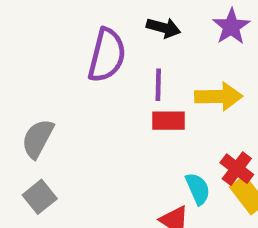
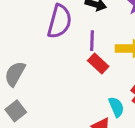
red rectangle: (168, 121) -> (98, 63), turned 42

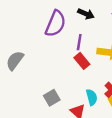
gray square: (16, 111) -> (52, 98), moved

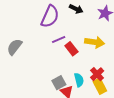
purple line: (79, 42) -> (59, 40), moved, turned 56
gray square: (52, 98) -> (59, 83), moved

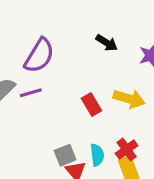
purple semicircle: (50, 16) -> (39, 56), moved
purple line: (59, 40) -> (31, 93), moved

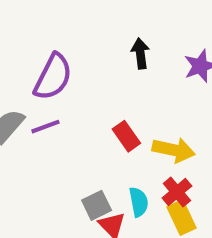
black arrow: (107, 43) -> (140, 54), turned -125
yellow arrow: (129, 99) -> (174, 150), moved

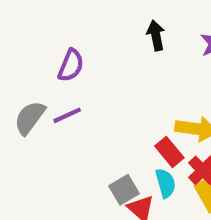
purple semicircle: (53, 77) -> (71, 65), size x0.7
red rectangle: (126, 136) -> (169, 152), moved

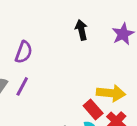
purple line: (67, 115) -> (22, 86), turned -36

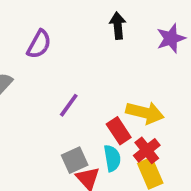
purple line: (22, 86) -> (69, 105), moved

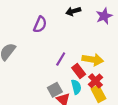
black arrow: (118, 26) -> (73, 11), turned -96
purple semicircle: (39, 44) -> (40, 24), moved
purple line: (69, 105) -> (61, 59), moved

